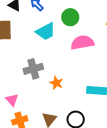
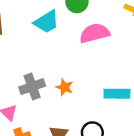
gray cross: (33, 69) -> (32, 87), moved

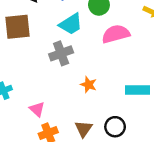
gray cross: (32, 87) -> (61, 53), moved

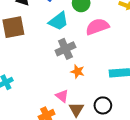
gray cross: (61, 53) -> (65, 49), moved
pink triangle: (37, 109) -> (62, 96), moved

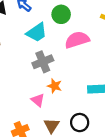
pink triangle: (62, 96) -> (38, 100), moved

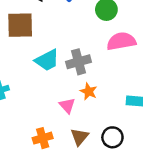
cyan trapezoid: (37, 33) -> (47, 60), moved

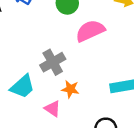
cyan trapezoid: (47, 60) -> (22, 87), moved

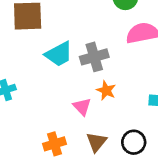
cyan trapezoid: (22, 87) -> (59, 54), moved

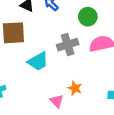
gray cross: (94, 57) -> (68, 45), moved

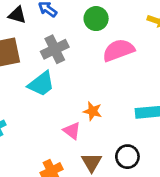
gray cross: (68, 45) -> (55, 49), moved

